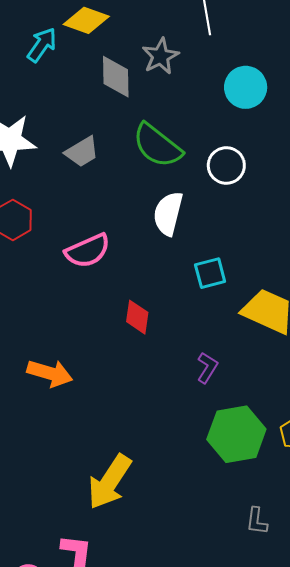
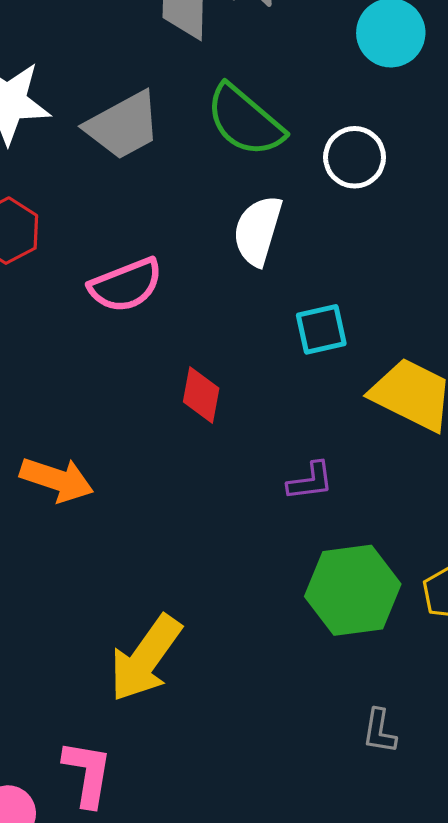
gray trapezoid: (82, 152) -> (123, 125), size x1.4
purple L-shape: (207, 368) -> (310, 481), turned 48

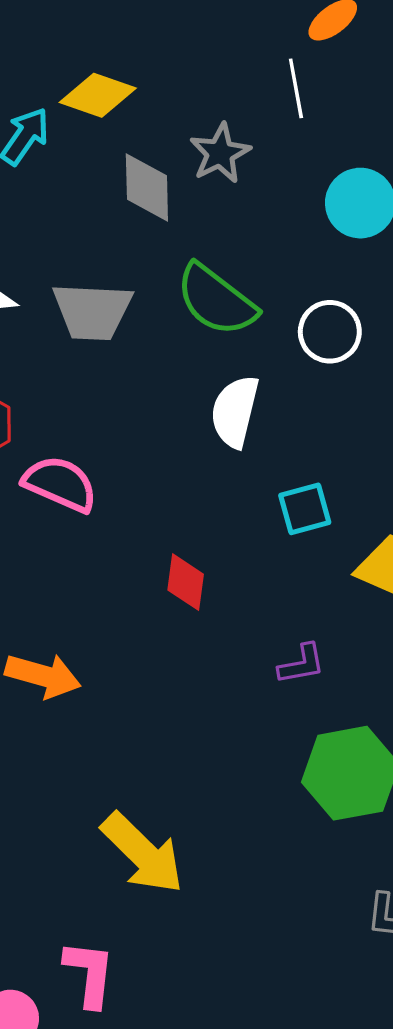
gray trapezoid: (123, 125) -> (92, 311), turned 34
pink semicircle: (126, 285) -> (60, 484), moved, turned -132
yellow arrow: (145, 658) -> (143, 853), turned -78

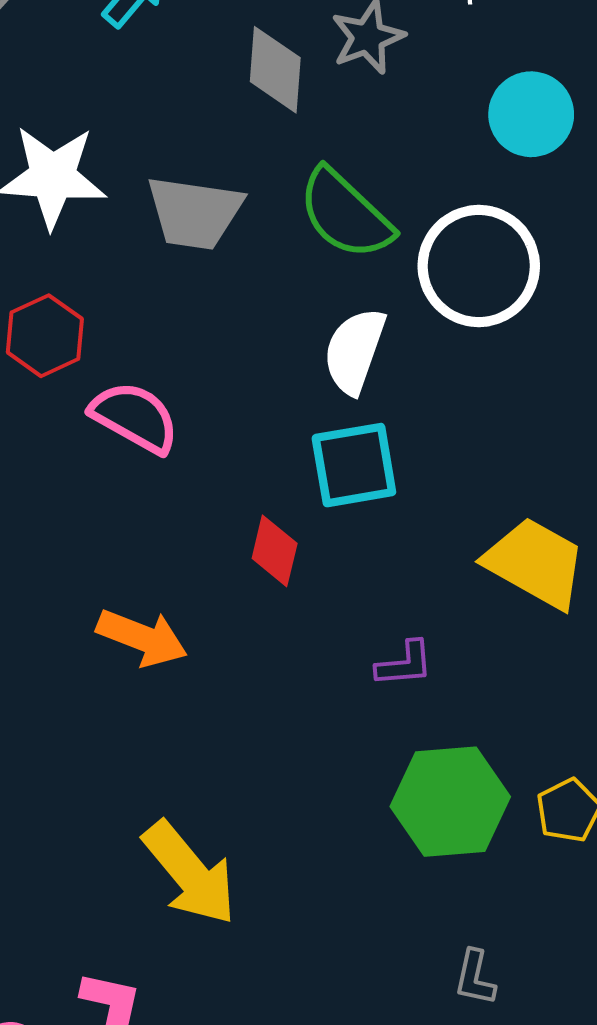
white circle: (330, 332) -> (479, 266), size x1.6
cyan square: (305, 509) -> (354, 465), moved, size x1.4
orange arrow: (43, 676) -> (142, 638), moved

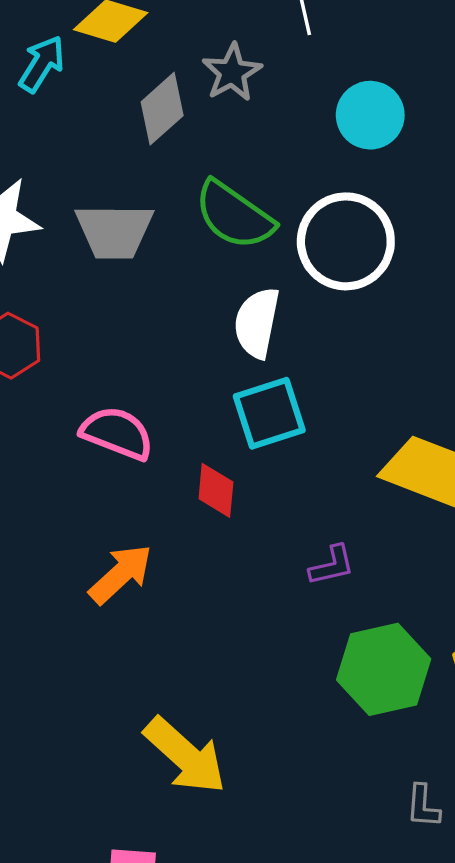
gray diamond: (275, 70) -> (162, 109), turned 52
pink semicircle: (135, 417) -> (117, 433), moved
orange arrow: (142, 638) -> (121, 574), turned -56

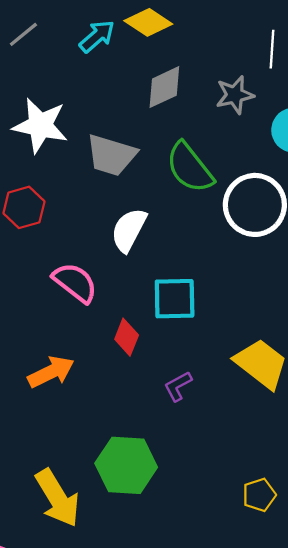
gray star: (232, 72) -> (235, 95), moved
white semicircle: (257, 323) -> (129, 230), moved
purple L-shape: (332, 565) -> (178, 386), moved, turned 148
green hexagon: (384, 669) -> (126, 465), moved

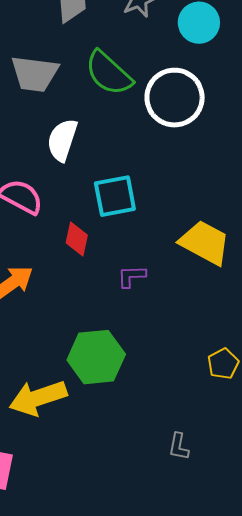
purple L-shape: (178, 386) -> (132, 276), turned 36
yellow arrow: (57, 498) -> (38, 398), turned 112

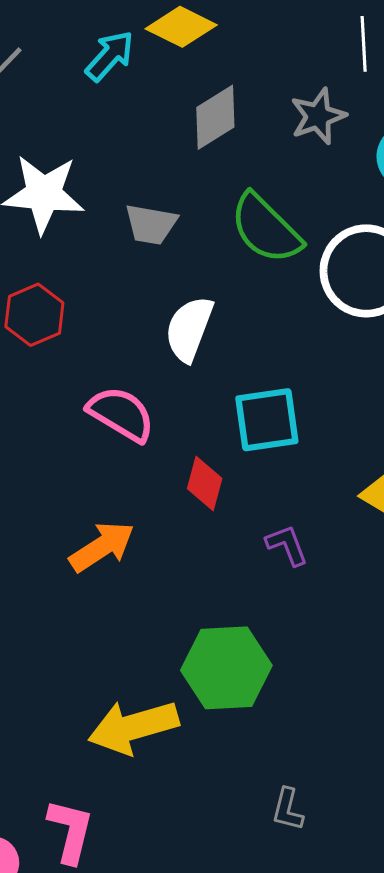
gray trapezoid: (35, 74) -> (151, 224), size x0.7
purple L-shape: (132, 276) -> (287, 545), turned 68
gray L-shape: (179, 447) -> (288, 809), moved

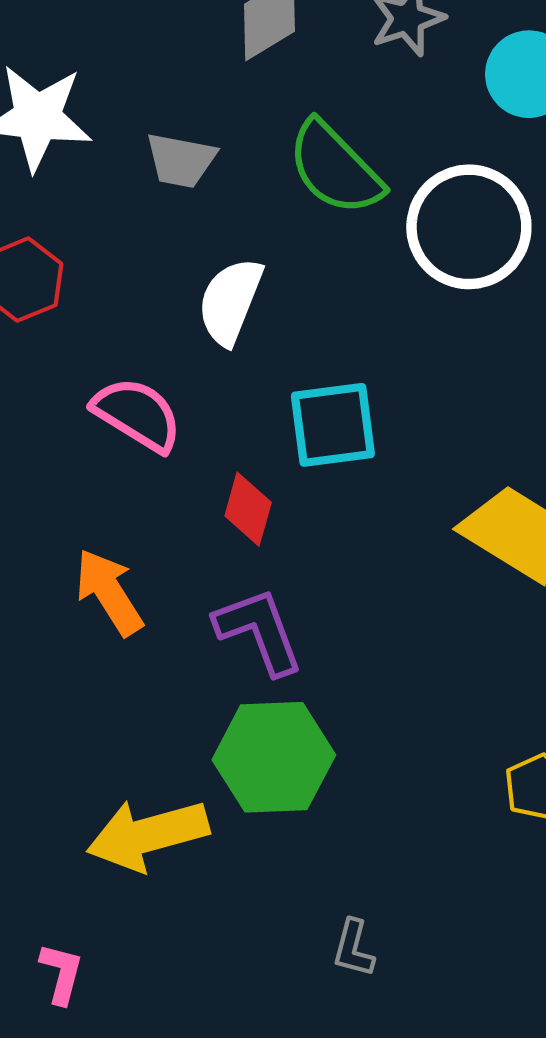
purple L-shape: (287, 545) -> (259, 631), moved, size x1.6
orange arrow: (102, 547) -> (109, 592), turned -90
pink L-shape: (70, 831) -> (61, 973), size x0.7

